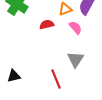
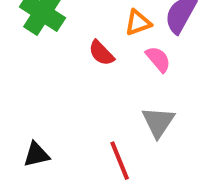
red semicircle: (47, 25) -> (101, 53), turned -120

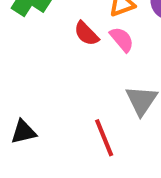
pink semicircle: (158, 59) -> (122, 39), moved

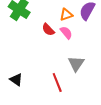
black triangle: (23, 132) -> (16, 80), turned 48

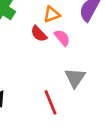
orange triangle: (66, 15) -> (52, 14), moved

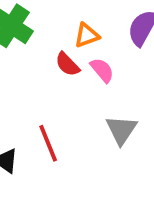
red line: (50, 102) -> (48, 143), moved

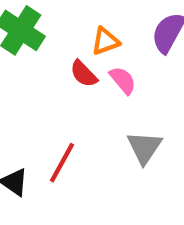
red line: (48, 143) -> (62, 163), turned 51

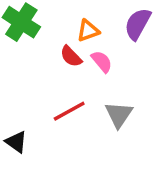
red line: (62, 163) -> (69, 111), moved, turned 32

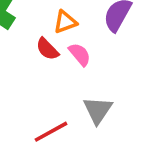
red line: (69, 111) -> (51, 132), moved

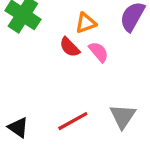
gray triangle: (98, 110) -> (123, 116), moved

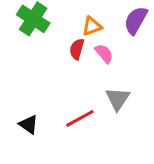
red semicircle: (70, 47) -> (77, 49), turned 60
gray triangle: (123, 116) -> (118, 99), moved

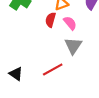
gray triangle: (118, 99) -> (73, 46), moved

